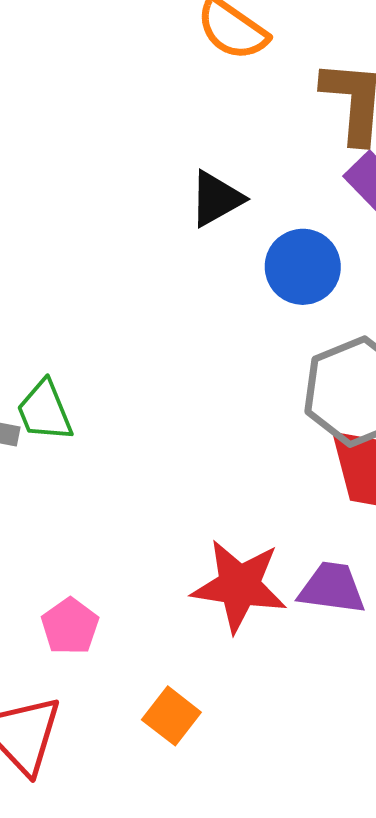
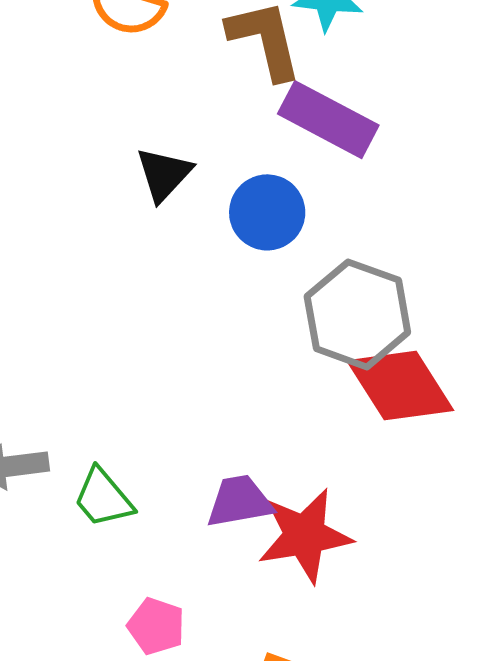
green trapezoid: (45, 411) -> (103, 498), moved
purple trapezoid: (332, 588) -> (240, 501), moved

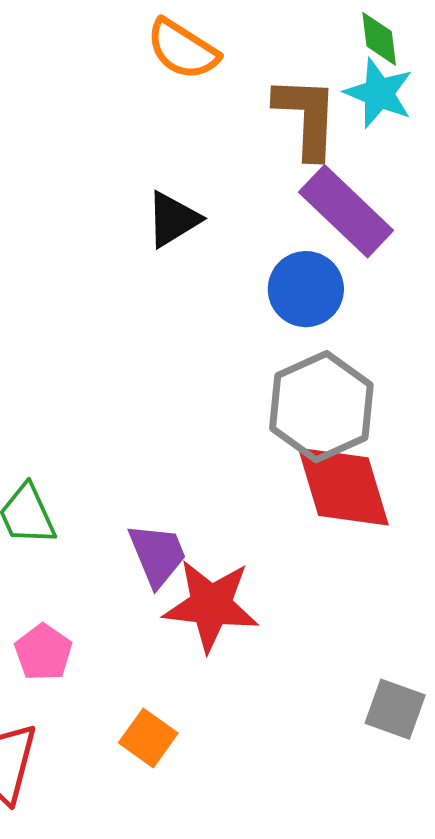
blue circle: (267, 212) -> (306, 289), moved
purple trapezoid: (240, 501) -> (157, 555), turned 62

